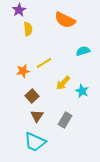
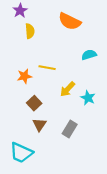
yellow line: (44, 63) -> (47, 68), turned 42
cyan trapezoid: (35, 142) -> (21, 153), moved

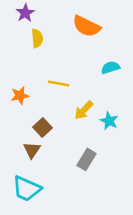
orange star: (24, 76) -> (20, 96), moved
brown triangle: (40, 125) -> (32, 150), moved

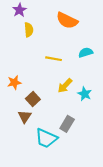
yellow line: (59, 84) -> (54, 59), moved
orange star: (20, 96) -> (14, 82), moved
cyan trapezoid: (27, 189) -> (46, 138), moved

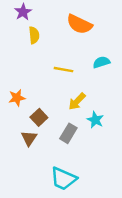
cyan star: (85, 94) -> (95, 120), moved
gray rectangle: (67, 124) -> (68, 133), moved
cyan trapezoid: (46, 138) -> (63, 179), moved

